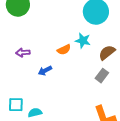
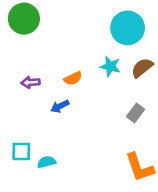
orange semicircle: (64, 50) -> (73, 78), moved
brown semicircle: (107, 53) -> (142, 68), moved

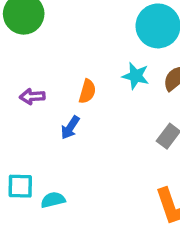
orange semicircle: (73, 78) -> (87, 91), turned -48
blue arrow: (60, 106) -> (70, 128), turned -30

